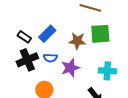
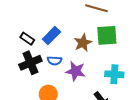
brown star: (77, 41) -> (83, 43), turned -30
purple star: (70, 68) -> (76, 71), turned 30

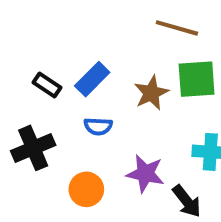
black cross: (30, 63) -> (33, 148), moved
purple star: (76, 71) -> (145, 174), moved

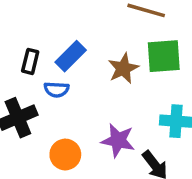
black rectangle: (47, 85) -> (30, 61), turned 70
blue semicircle: (98, 126) -> (57, 90), moved

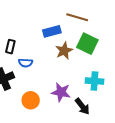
blue rectangle: (71, 56) -> (52, 31), moved, turned 30
green square: (164, 56) -> (87, 44), turned 30

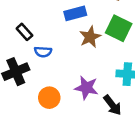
black rectangle: (10, 47) -> (24, 32), turned -56

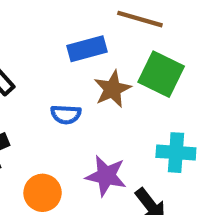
blue semicircle: (43, 52) -> (66, 114), moved

